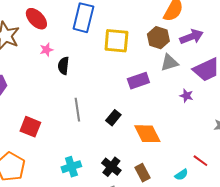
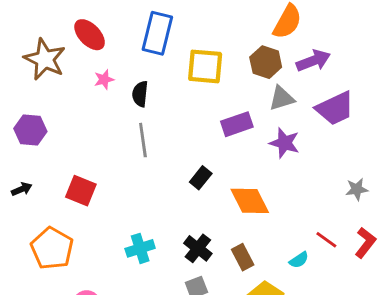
black semicircle: (63, 66) -> (140, 94), moved
purple star: (186, 96) -> (284, 143), moved, size x1.5
gray line: (77, 110) -> (143, 140), moved

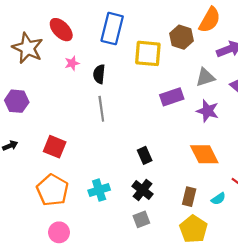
brown hexagon: (266, 62) -> (182, 37), moved
black rectangle: (201, 178) -> (145, 155), moved, turned -63
orange diamond: (250, 201) -> (204, 154), moved
orange pentagon: (52, 248) -> (52, 190), moved
brown rectangle: (243, 257) -> (189, 197), moved, turned 42

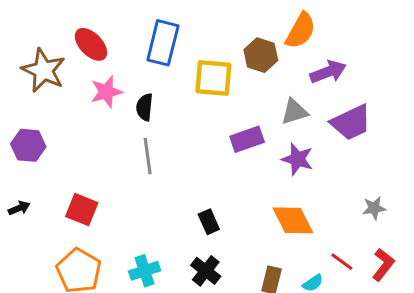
pink star: (72, 63) -> (106, 92), size x1.5

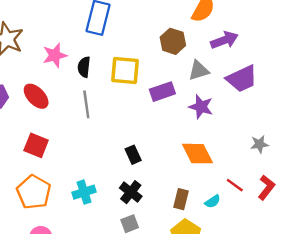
red ellipse: (91, 44) -> (36, 96), moved
brown hexagon: (261, 55) -> (173, 41), moved
yellow square: (213, 78) -> (125, 71), moved

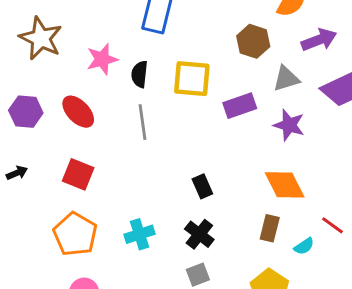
brown rectangle: (181, 199) -> (270, 228), moved

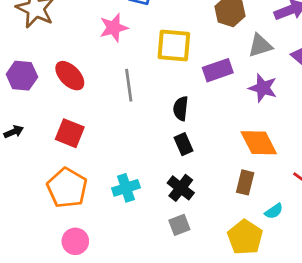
pink star: (102, 59) -> (114, 28), moved
black semicircle: (140, 74) -> (181, 108), moved
cyan semicircle: (304, 246) -> (274, 211), moved

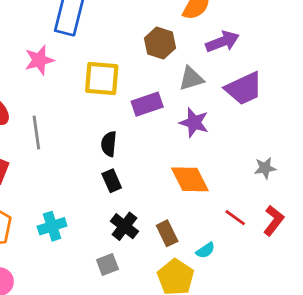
gray line: (129, 85) -> (36, 132), moved
brown rectangle: (245, 182) -> (167, 233), moved, turned -40
black cross: (181, 188) -> (124, 226), moved

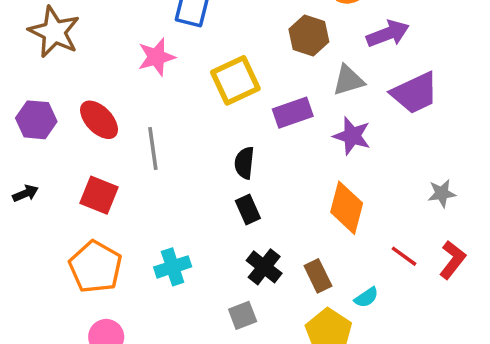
yellow square: (102, 79) -> (235, 80), turned -30
orange diamond: (190, 179) -> (347, 208), turned 42

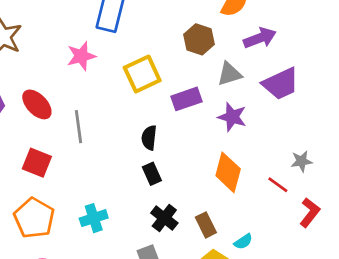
red line: (404, 256) -> (278, 185), moved

